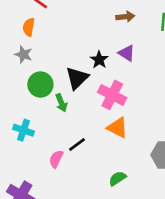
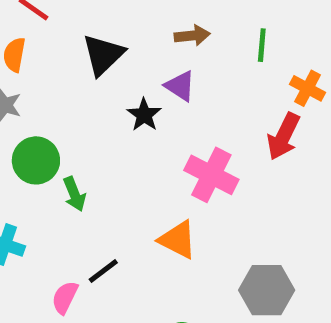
purple triangle: (127, 53) -> (180, 86), moved
black triangle: (77, 78) -> (103, 55), moved
pink cross: (112, 95) -> (211, 175), moved

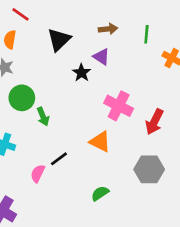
red arrow: (283, 136) -> (154, 122), moved

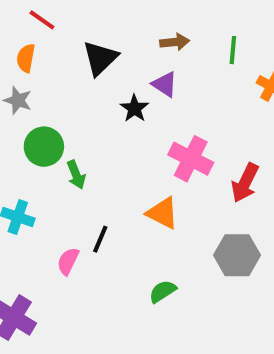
black line: (59, 159) -> (100, 239), turned -30

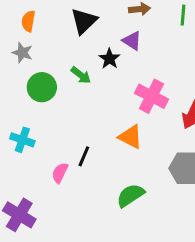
green arrow: (76, 175) -> (81, 75), moved, turned -30
green semicircle: (163, 291) -> (130, 195), size x1.4

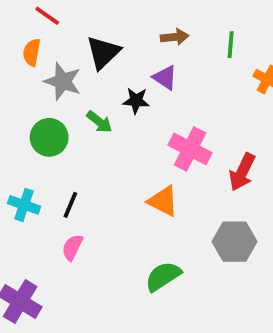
gray star: (22, 53) -> (63, 81), moved, size x1.4
black star: (109, 59) -> (136, 101), turned -30
black line: (84, 156) -> (70, 205), moved

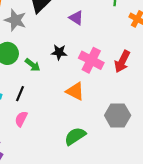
black star: (136, 101) -> (59, 52), moved
green arrow: (99, 122) -> (33, 65), moved
red arrow: (242, 172) -> (122, 61), moved

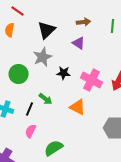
gray star: (15, 20) -> (43, 57), moved, turned 30
green arrow: (33, 65) -> (46, 99), moved
green semicircle: (75, 136) -> (54, 148), moved

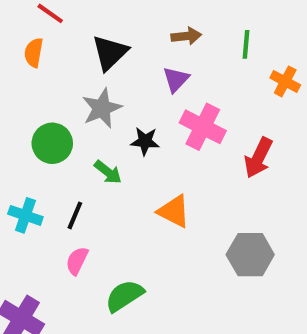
purple triangle: (79, 43) -> (176, 79), turned 40
pink cross: (92, 80) -> (203, 127), moved
green arrow: (46, 99) -> (108, 172), moved

